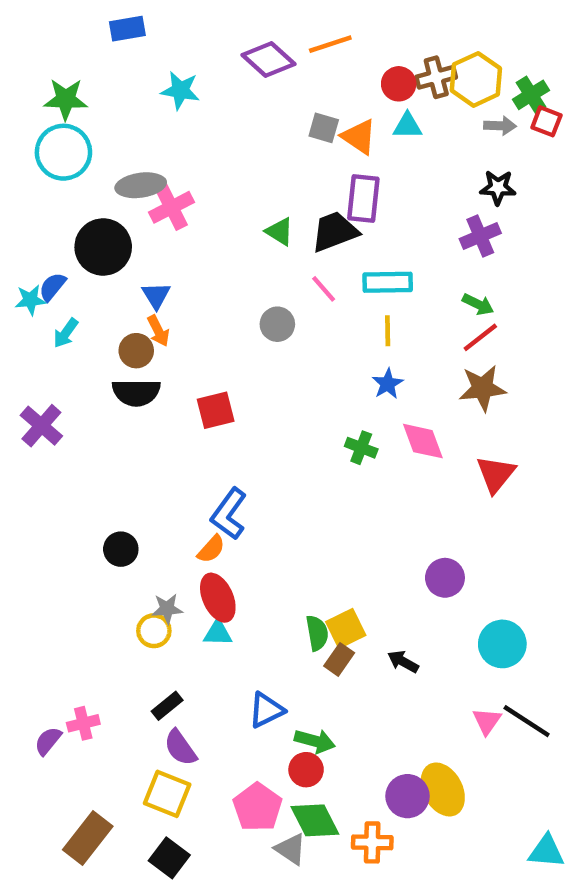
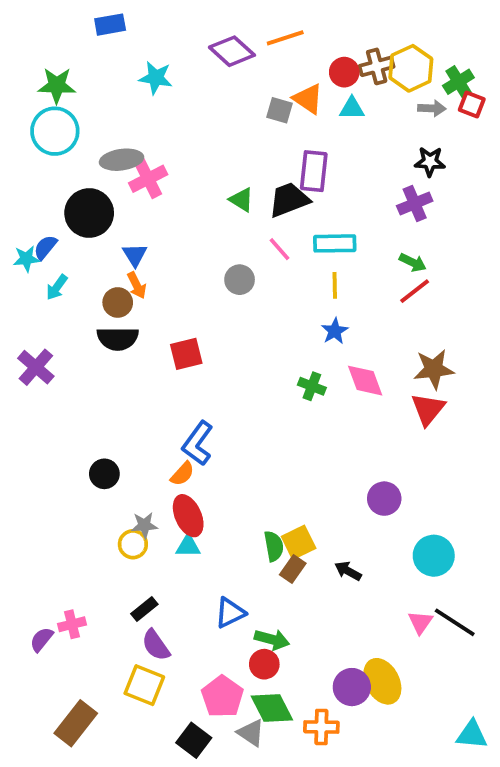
orange triangle: (359, 137) -> (308, 99), moved
brown star: (482, 388) -> (434, 369), moved
black square: (169, 858) -> (194, 740), moved

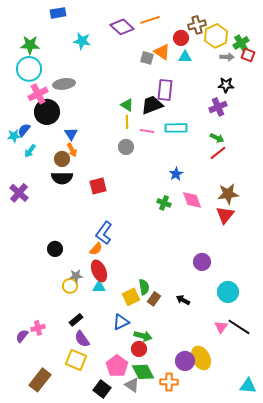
brown cross: (377, 66) -> (197, 25), moved
pink cross: (148, 179) -> (38, 94), moved
pink line: (280, 249) -> (147, 131), turned -40
yellow line: (335, 285) -> (127, 122), moved
yellow square: (299, 542) -> (131, 297), moved

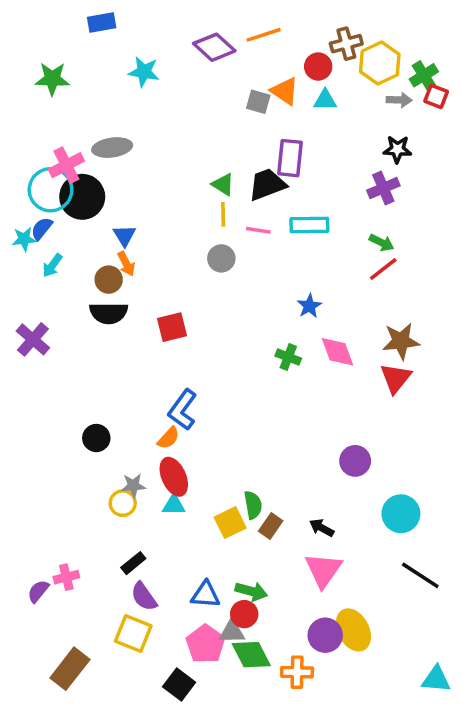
cyan circle: (29, 69) -> (51, 190), moved
blue triangle: (121, 322) -> (205, 595), moved, turned 30
pink triangle: (221, 327) -> (323, 570), moved, size x1.6
gray triangle: (132, 385) -> (232, 632), moved, turned -35

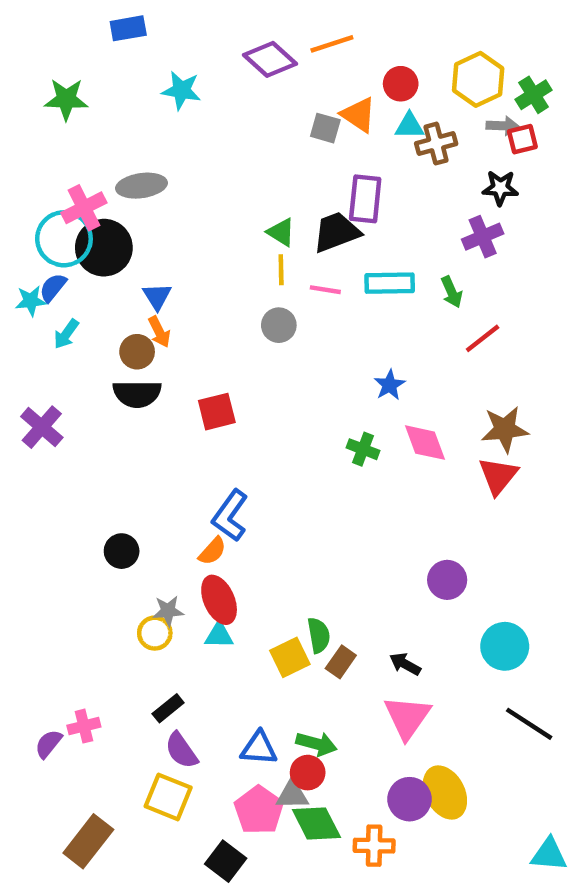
brown cross: (346, 44) -> (436, 144), moved
red square: (436, 96) -> (522, 139), moved, turned -35
green arrow: (382, 243) -> (452, 292), moved, turned 40

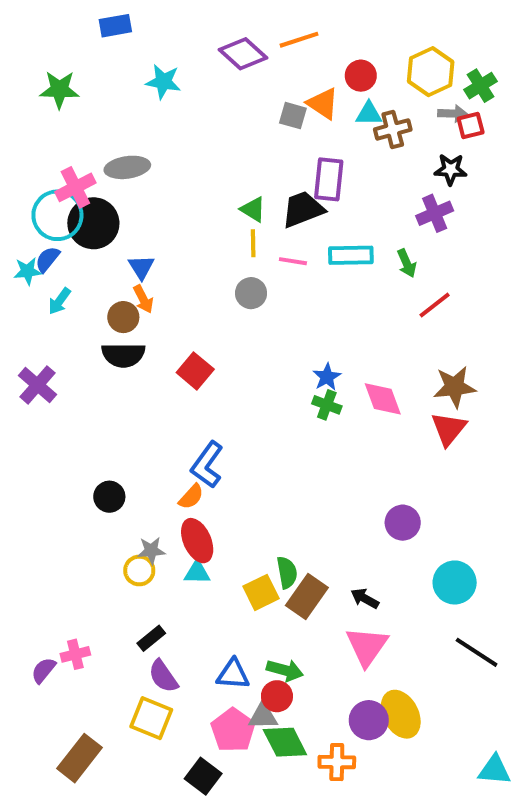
blue star: (390, 385) -> (327, 377), moved
red square: (217, 412) -> (195, 371), turned -36
brown rectangle: (341, 662) -> (307, 596), size x1.5

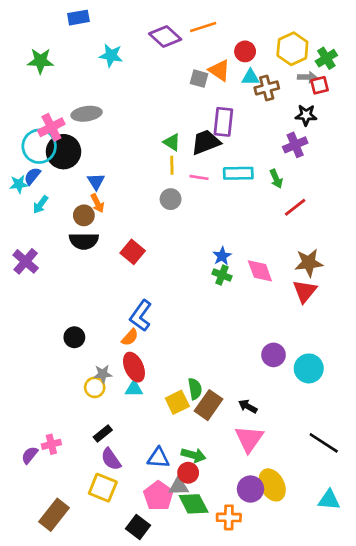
cyan circle: (455, 582) -> (309, 368), moved
cyan triangle: (494, 770) -> (329, 500), moved

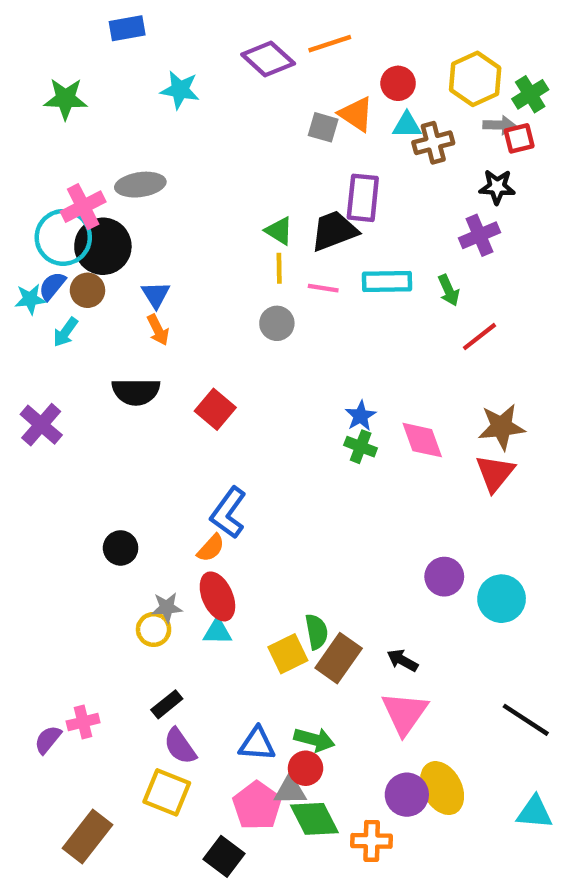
brown circle: (84, 215) -> (87, 290), moved

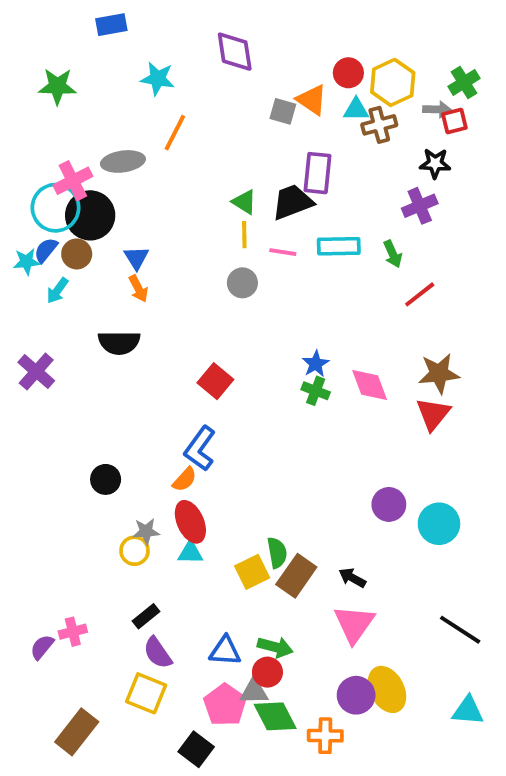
orange line: (330, 44) -> (175, 133), moved, turned -45
purple diamond: (268, 59) -> (235, 52), turned 39
yellow hexagon: (475, 79) -> (393, 82), moved
red square: (215, 409) -> (215, 381), moved

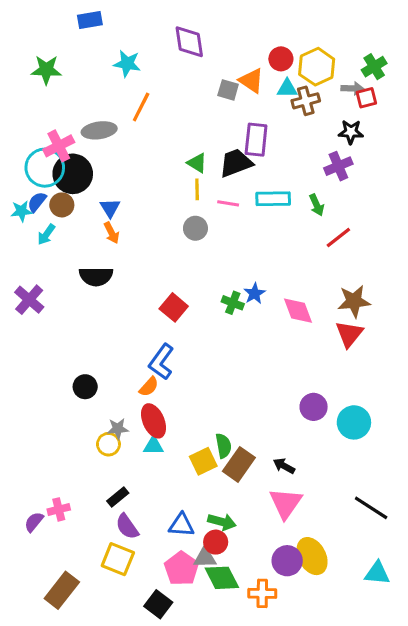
green cross: (316, 391) -> (233, 303), moved

